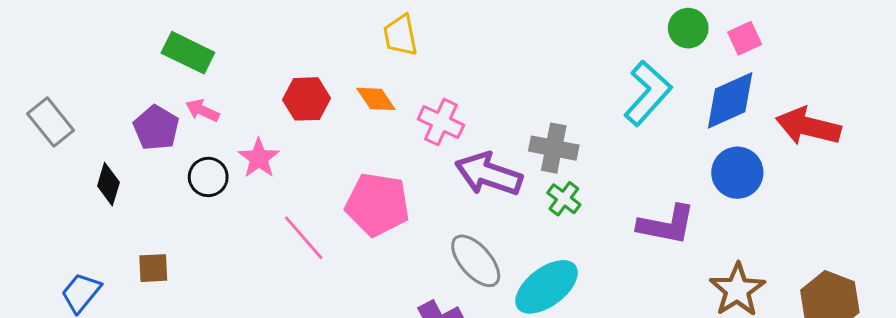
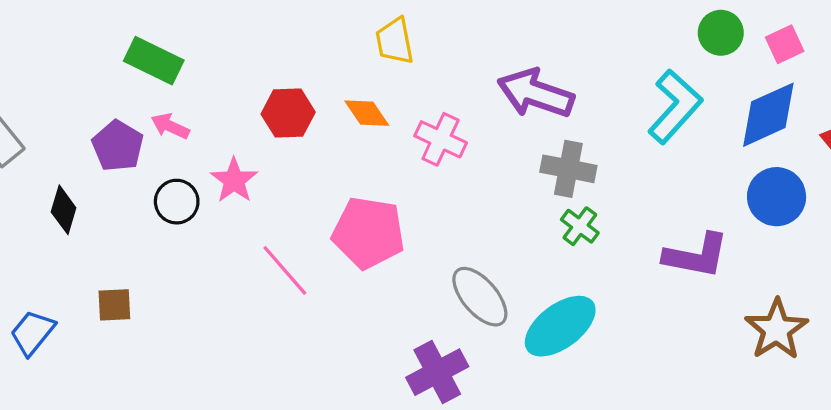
purple arrow: (489, 174) -> (536, 93), moved

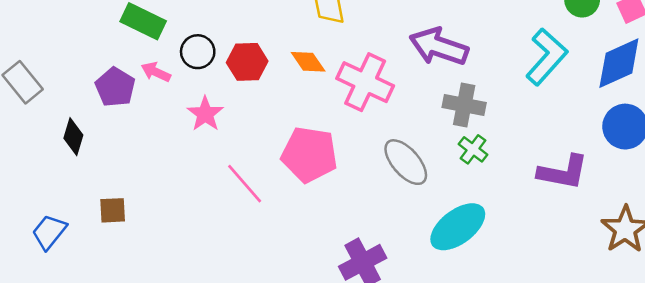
pink cross: (441, 139) -> (365, 82), size x1.4
black circle: (177, 202) -> (198, 52), moved
gray ellipse: (480, 297) -> (406, 162), moved

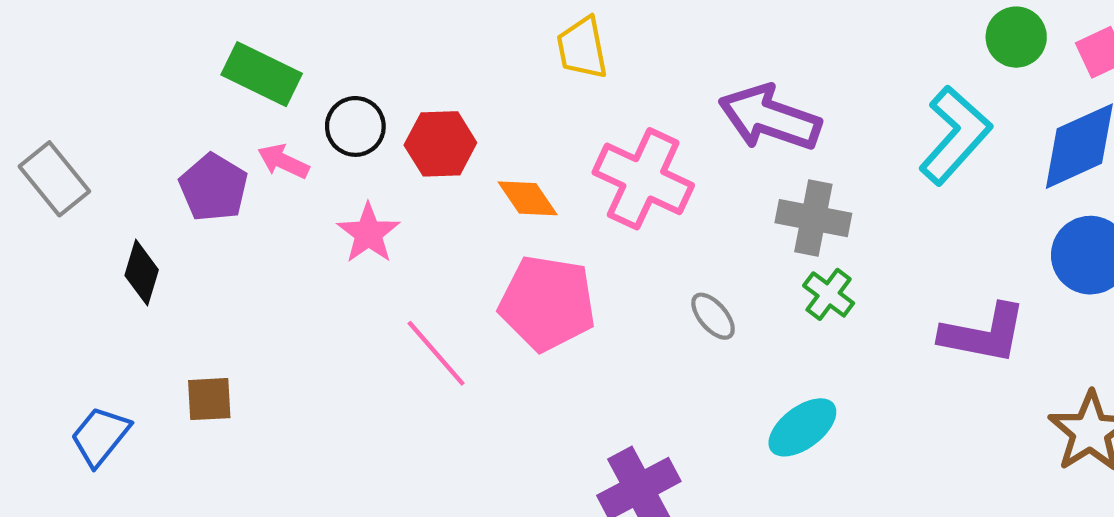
orange diamond: (308, 62) -> (528, 198), moved
gray ellipse: (406, 162) -> (713, 316), size x0.6
cyan ellipse: (458, 227) -> (802, 427), size x0.7

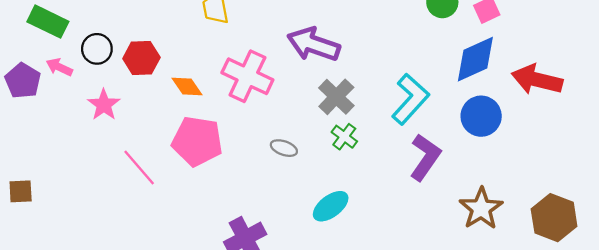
cyan L-shape: (955, 135) -> (410, 99), moved
gray cross: (813, 218) -> (336, 97), turned 33
gray ellipse: (713, 316) -> (284, 148), turned -30
purple L-shape: (983, 334) -> (425, 157), turned -66

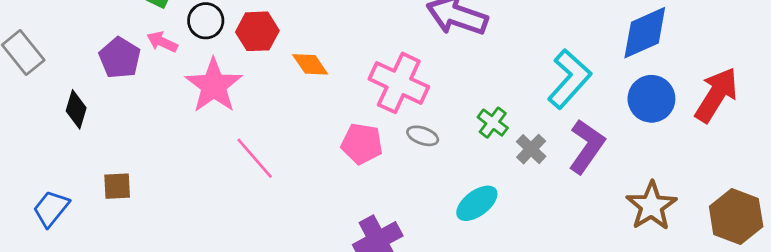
pink cross: (247, 76) -> (399, 83), moved
red arrow: (537, 80) -> (716, 95), moved, turned 108
gray cross: (336, 97) -> (531, 149), moved, size x0.7
pink star: (104, 105) -> (214, 86), size x1.5
pink pentagon: (197, 141) -> (362, 144), moved, size x0.7

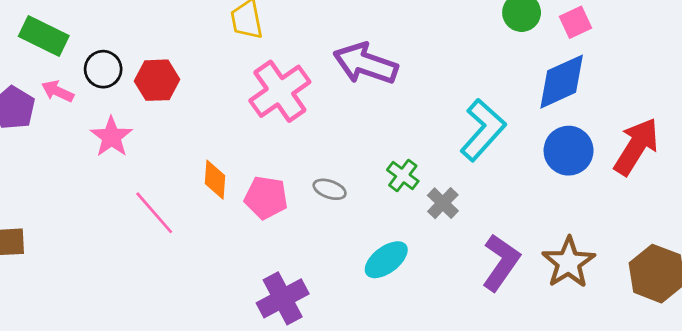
orange diamond: (310, 64) -> (215, 180), moved, turned 39
pink cross: (399, 83) -> (280, 91), moved, turned 30
pink star: (214, 86) -> (111, 137), size x0.7
purple L-shape: (587, 146) -> (501, 262), moved

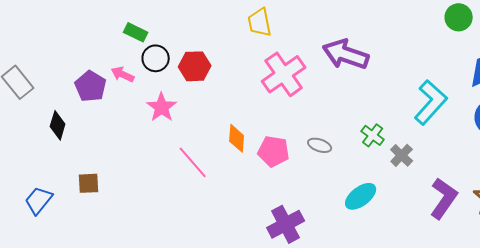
green rectangle: (44, 36) -> (136, 32), moved, size x0.7

